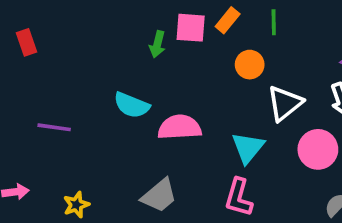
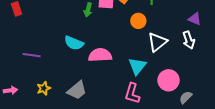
pink circle: (318, 149) -> (169, 80), moved
gray trapezoid: (159, 196) -> (77, 90), moved
yellow star: (76, 205) -> (44, 88), moved

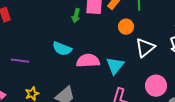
cyan triangle: (137, 66) -> (115, 66), moved

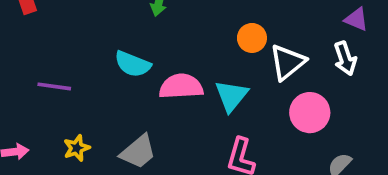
orange circle: (126, 27) -> (252, 38), moved
pink circle: (156, 86) -> (310, 113), moved

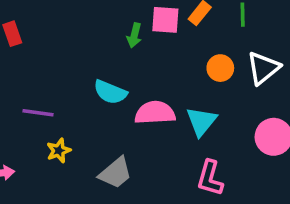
white triangle: (287, 62) -> (263, 68), moved
yellow star: (77, 148) -> (59, 151), moved

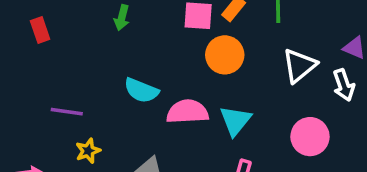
green arrow: (134, 35) -> (122, 18), moved
orange circle: (220, 68) -> (225, 55), moved, size x1.4

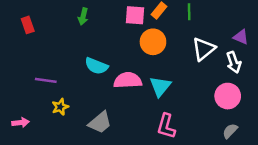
pink circle: (310, 137) -> (228, 96), moved

